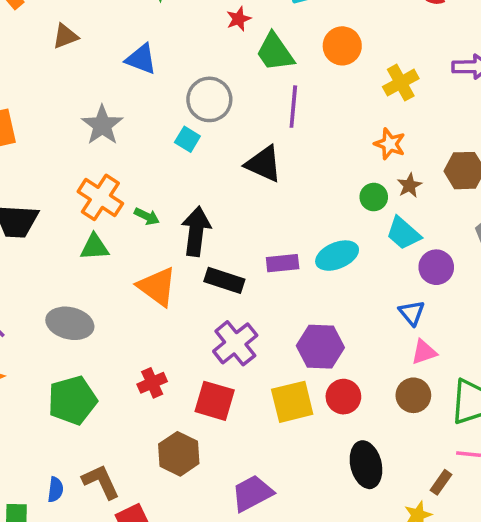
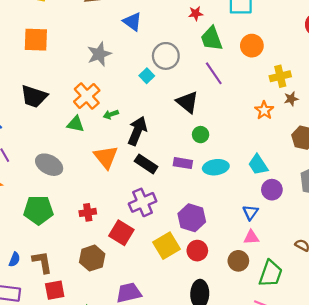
purple line: (293, 107) -> (214, 73), turned -55
brown star: (410, 185) -> (291, 99), moved
green circle: (374, 197) -> (201, 135), moved
green arrow: (147, 216) -> (111, 114), turned 120
yellow square: (292, 402) -> (167, 246), turned -32

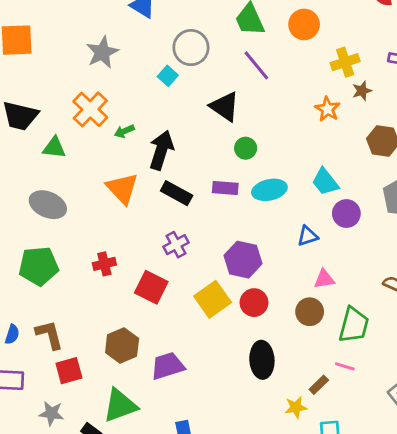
green triangle: (75, 124) -> (54, 148), moved
purple cross: (143, 202) -> (176, 245), size x0.7
blue triangle: (250, 212) -> (308, 236), moved, turned 42
brown hexagon: (92, 258) -> (122, 345), moved

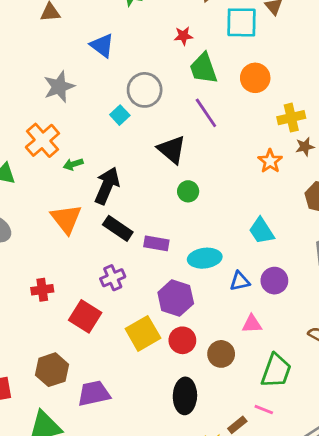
purple rectangle: (225, 188) -> (156, 243), moved
cyan ellipse: (269, 190) -> (205, 258), moved
purple circle: (346, 214) -> (274, 281), moved
brown circle: (310, 312) -> (221, 354), moved

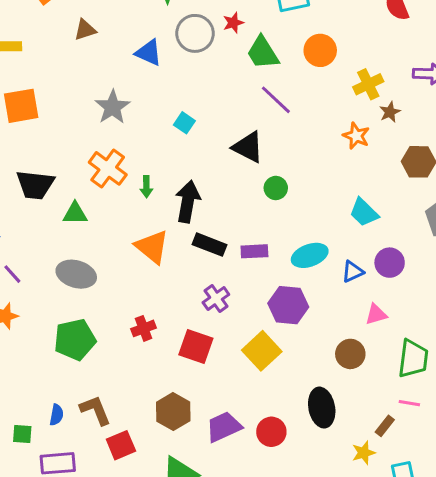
gray circle: (145, 90) -> (195, 33), moved
green arrow: (73, 164) -> (146, 187), turned -60
red circle: (182, 340) -> (271, 432), moved

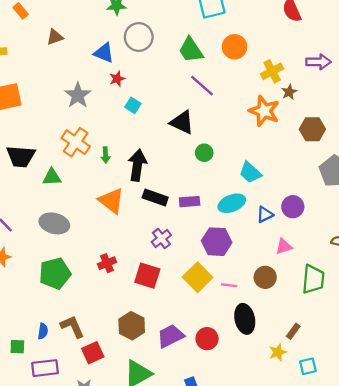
red star: (233, 23) -> (117, 79), moved
orange star: (356, 136) -> (264, 111), size x1.5
cyan trapezoid: (364, 212) -> (250, 172), moved
pink line: (409, 403) -> (229, 285), moved

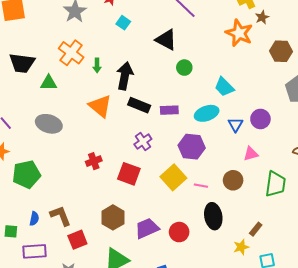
blue triangle: (265, 214) -> (235, 125), turned -35
green pentagon: (55, 273) -> (26, 174), moved

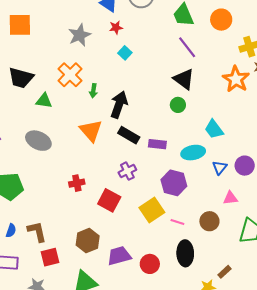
black triangle: (166, 40) -> (184, 79), moved

